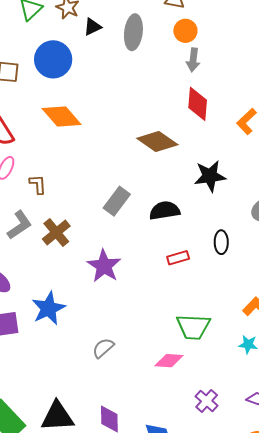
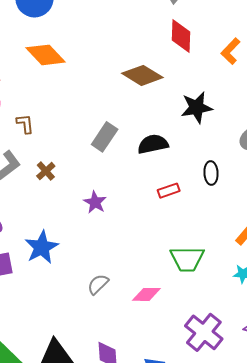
brown cross: (56, 232) -> (46, 171), size x0.7
purple star: (104, 266) -> (95, 202), size x0.7
pink diamond: (169, 361) -> (146, 294), moved
purple cross: (207, 401) -> (204, 332), size x1.6

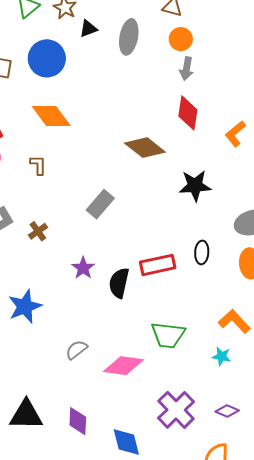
brown L-shape: (25, 124) -> (38, 165), moved
black semicircle: (153, 144) -> (119, 283), moved, turned -72
red rectangle: (169, 191) -> (158, 265), size x1.6
pink diamond: (146, 294) -> (123, 366), size x1.4

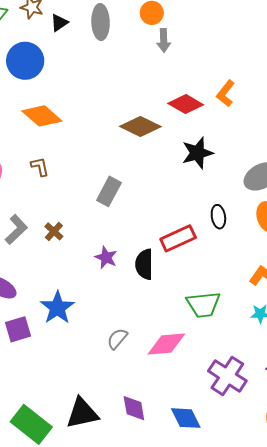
red diamond: (188, 113) -> (186, 104), moved, turned -56

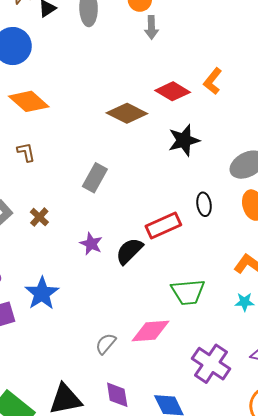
black semicircle: (144, 264) -> (129, 251), turned 44
gray semicircle: (117, 339) -> (106, 344), moved

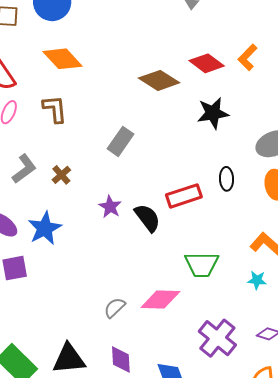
brown L-shape: (26, 152) -> (55, 109), size x1.4
black semicircle: (129, 251) -> (147, 218), turned 92
blue star: (42, 293) -> (45, 228), moved

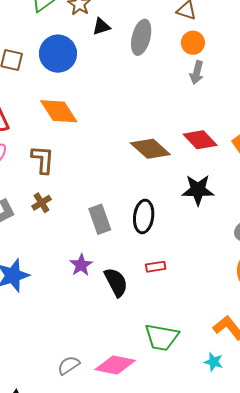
gray rectangle: (121, 141) -> (100, 219), moved, turned -64
brown cross: (61, 175) -> (42, 203), moved
black ellipse: (226, 179) -> (144, 216), moved, size x1.4
red rectangle: (184, 196) -> (156, 267), size x0.6

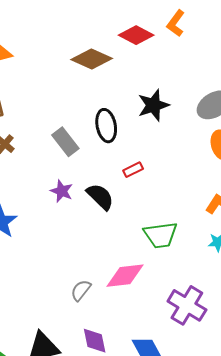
black star: (198, 190) -> (153, 105), moved

